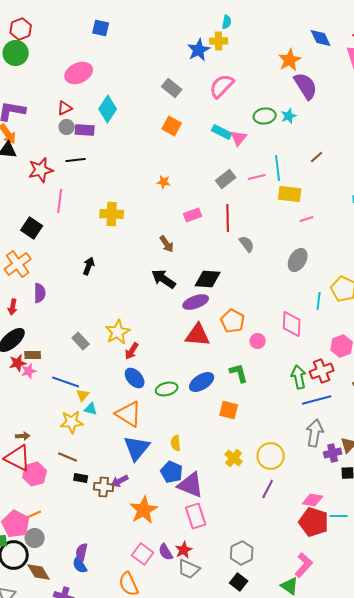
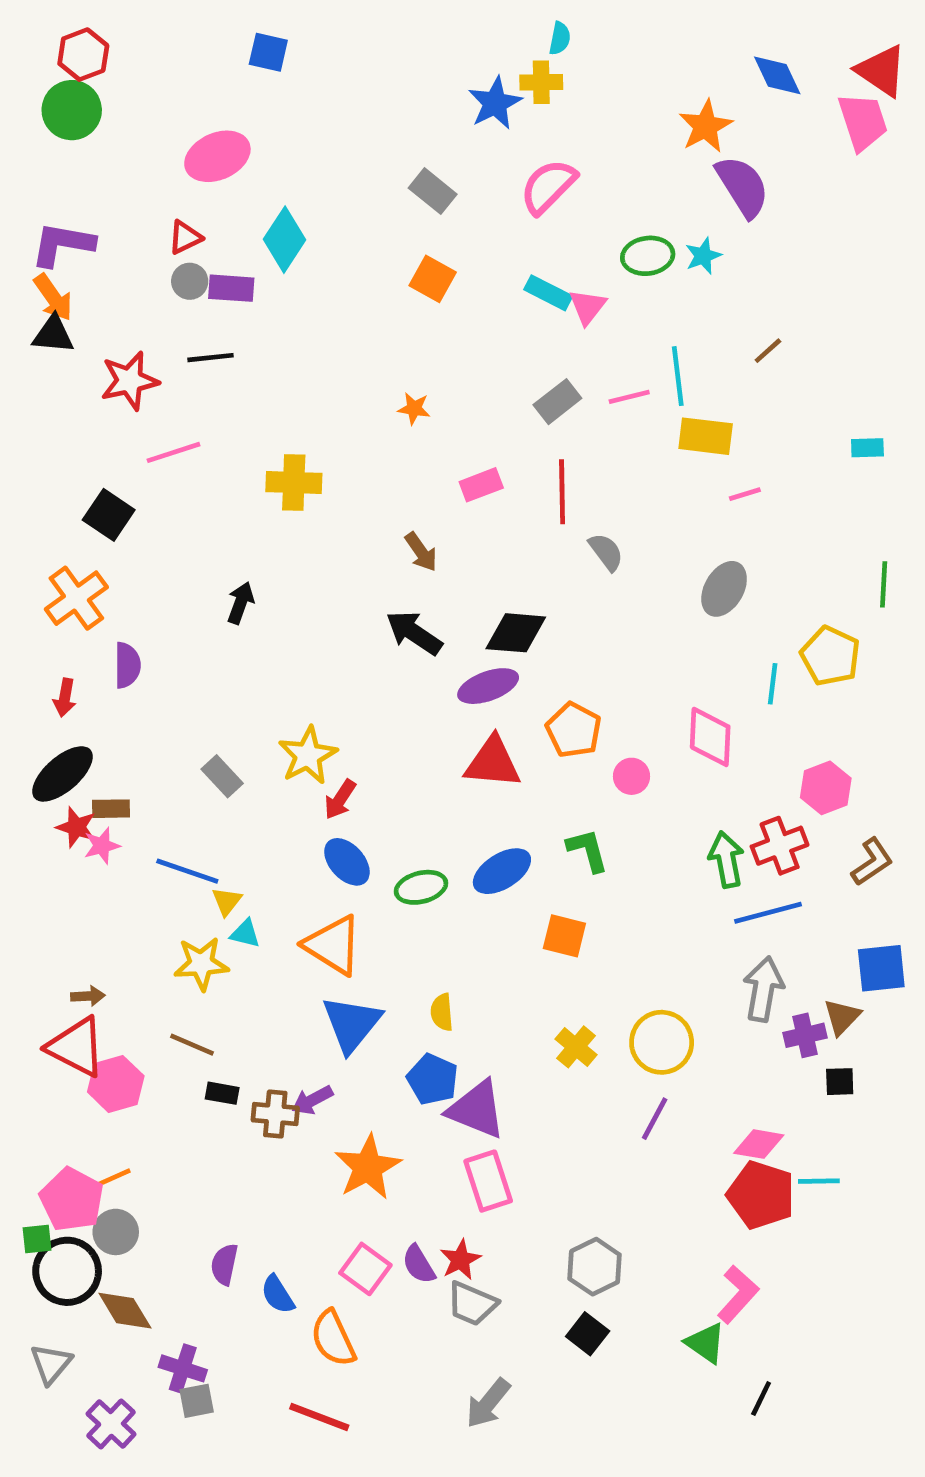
pink line: (60, 201) -> (173, 452), turned 65
red star: (18, 363) -> (76, 827), turned 30
blue semicircle: (80, 565) -> (278, 1294), moved

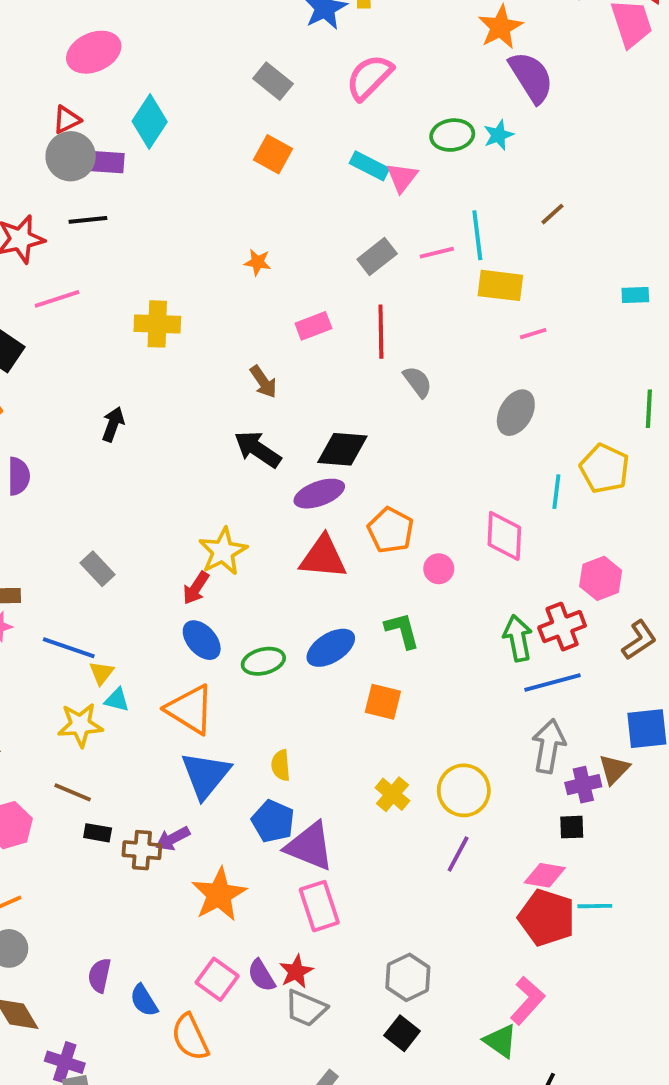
gray circle: (190, 281) -> (71, 156), size x1.6
yellow star: (308, 755) -> (223, 551), moved
black square: (840, 1082) -> (572, 827), moved

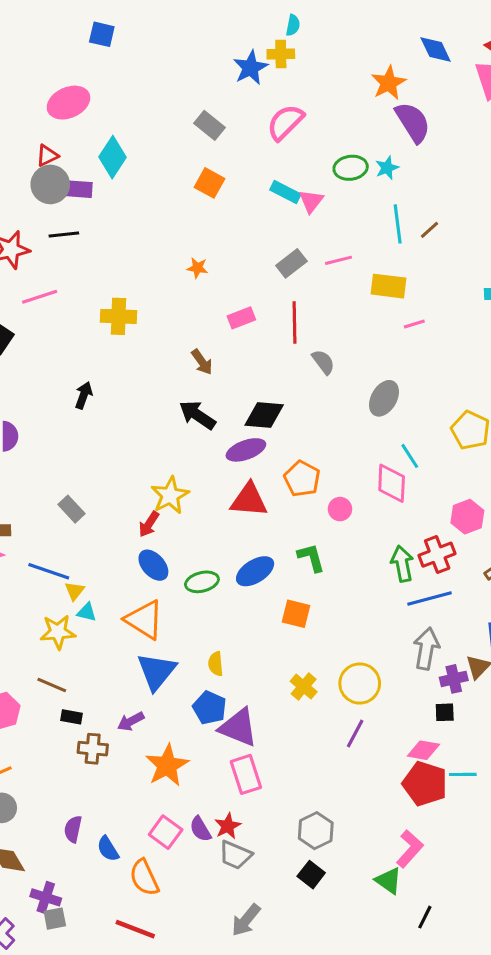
cyan line: (477, 235) -> (398, 224), moved
gray ellipse: (516, 413) -> (384, 398), moved
cyan line: (556, 492) -> (410, 456), moved, turned -40
brown cross: (142, 850) -> (93, 749), moved

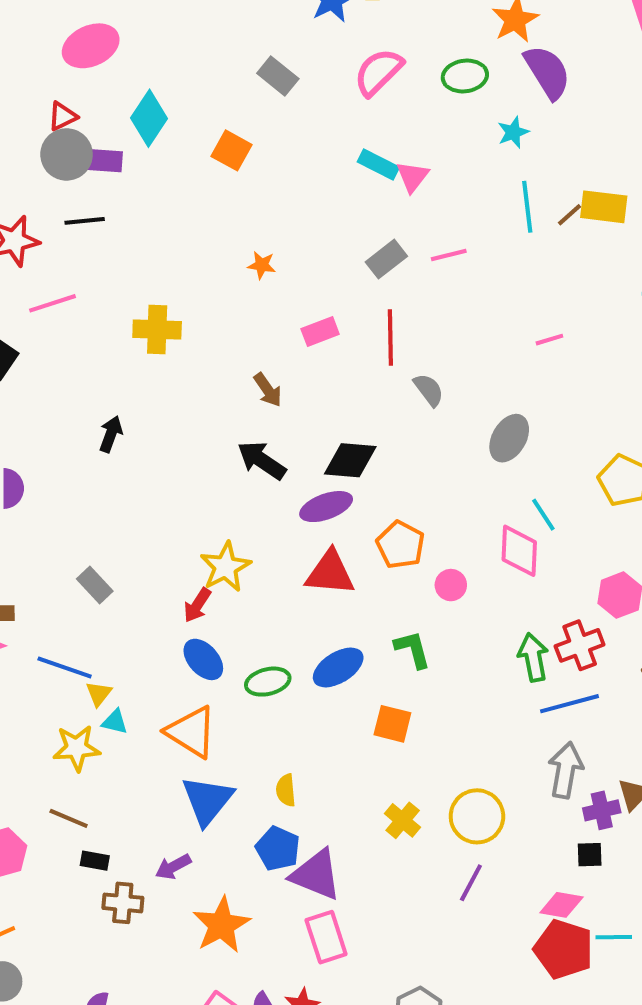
green ellipse: (351, 168) -> (465, 76), moved
orange square: (210, 183) -> (232, 150), moved
yellow rectangle: (389, 286) -> (604, 207), moved

